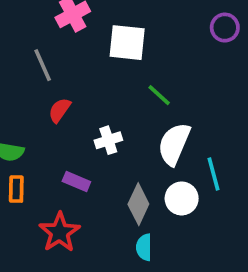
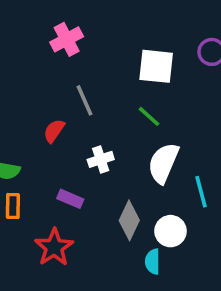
white square: (127, 43) -> (156, 66), moved
gray line: (43, 65) -> (85, 100), moved
white circle: (182, 198) -> (170, 231), moved
cyan semicircle: (144, 247) -> (153, 262), moved

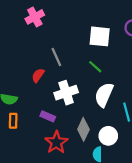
pink cross: (67, 39) -> (35, 17), moved
white cross: (101, 159) -> (66, 93), size x1.5
red star: (54, 247) -> (56, 142), moved

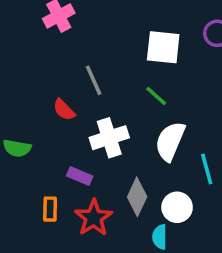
red semicircle: (38, 75) -> (64, 110), turned -80
orange rectangle: (13, 121) -> (50, 209), moved

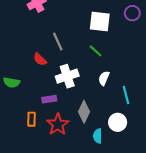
white semicircle: (170, 141) -> (104, 78), size x0.6
purple rectangle: (80, 176) -> (49, 99), turned -32
white circle: (177, 207) -> (118, 122), moved

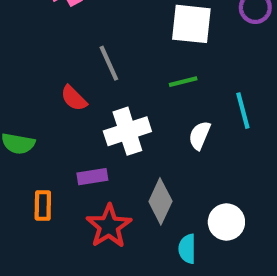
green line: (96, 51) -> (183, 82), turned -56
cyan line: (126, 95) -> (243, 111), moved
orange rectangle: (31, 119) -> (43, 205), moved

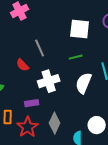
white semicircle: (200, 135) -> (84, 83), size x1.5
gray diamond: (160, 201) -> (55, 123), moved
red star: (109, 226) -> (28, 127), moved

